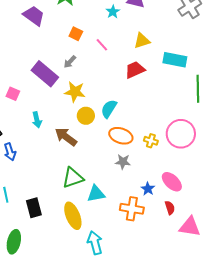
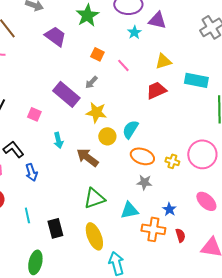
pink ellipse: (172, 182) -> (206, 201), moved
cyan triangle: (96, 194) -> (129, 210), moved
red semicircle: (170, 208) -> (180, 235), moved

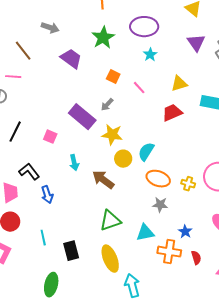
purple triangle: (157, 20) -> (196, 43), moved, turned 42

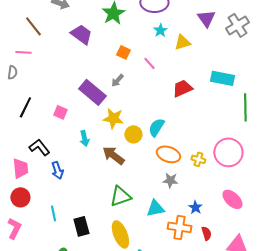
yellow triangle: (179, 84) -> (182, 42), moved
yellow star: (112, 135) -> (113, 118), moved

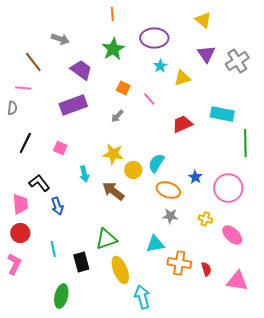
purple rectangle: (92, 92) -> (73, 105), moved, turned -60
yellow cross: (198, 159) -> (205, 219), moved
green triangle: (120, 196) -> (106, 239), moved
blue star: (195, 207) -> (195, 177), moved

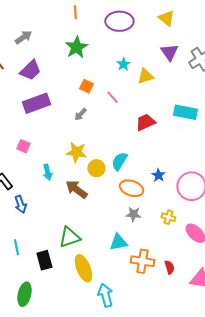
purple ellipse: (154, 38) -> (119, 21), moved
gray arrow: (60, 39) -> (23, 37), turned -54
purple trapezoid: (81, 70) -> (30, 70), moved, turned 100

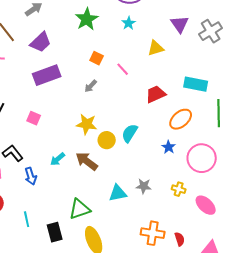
cyan star: (123, 64) -> (129, 23), moved
cyan arrow: (47, 172) -> (58, 159), moved, turned 63
orange ellipse: (131, 188) -> (181, 119), moved, turned -60
cyan triangle: (118, 242) -> (118, 193), moved

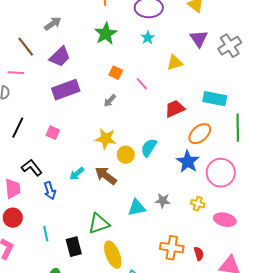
blue star: (169, 147) -> (188, 162), size x1.6
pink ellipse: (206, 205) -> (225, 220), turned -30

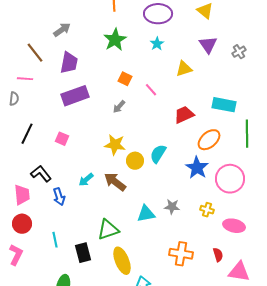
gray cross: (230, 46) -> (239, 52), size x0.6
purple trapezoid: (60, 57) -> (69, 63), turned -35
red semicircle: (199, 254) -> (218, 255), moved

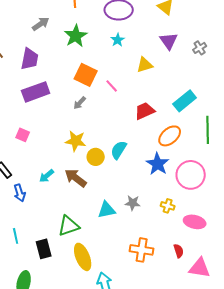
gray arrow: (62, 30) -> (41, 24), moved
orange square: (125, 79) -> (86, 75), size x1.6
cyan rectangle: (224, 105) -> (185, 101), turned -50

